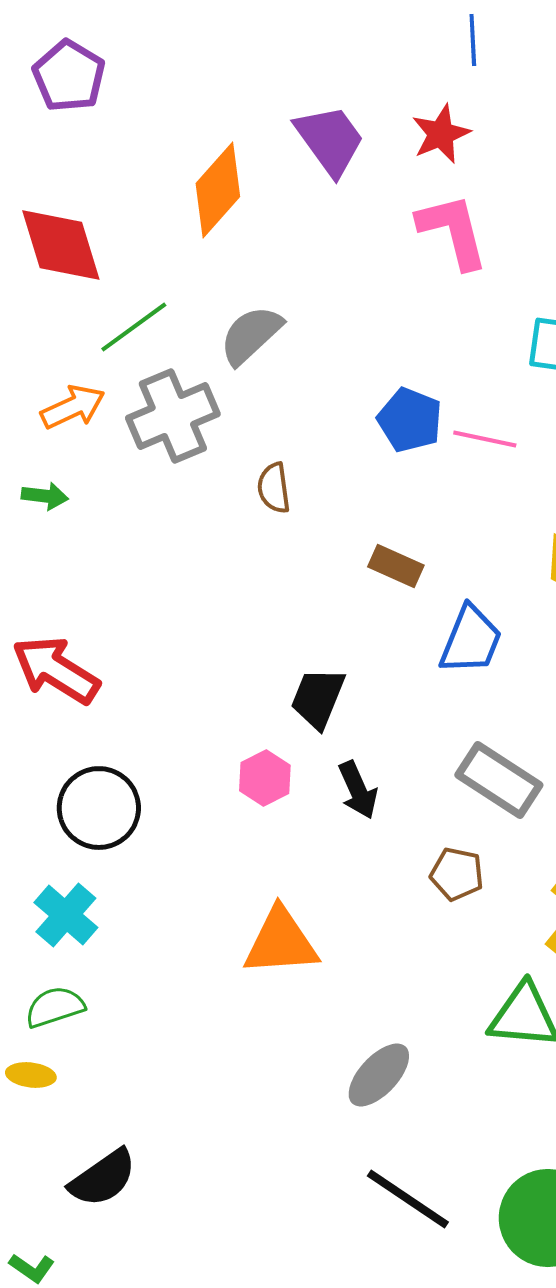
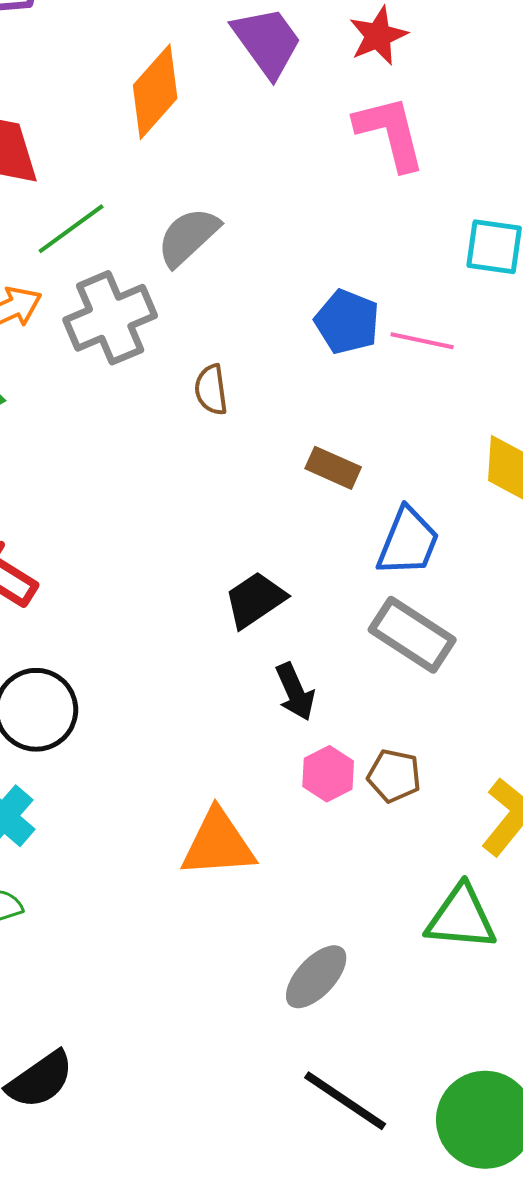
black trapezoid: (318, 698) -> (255, 600), turned 34
pink hexagon: (265, 778) -> (328, 774), moved
gray rectangle: (499, 780) -> (412, 635), moved

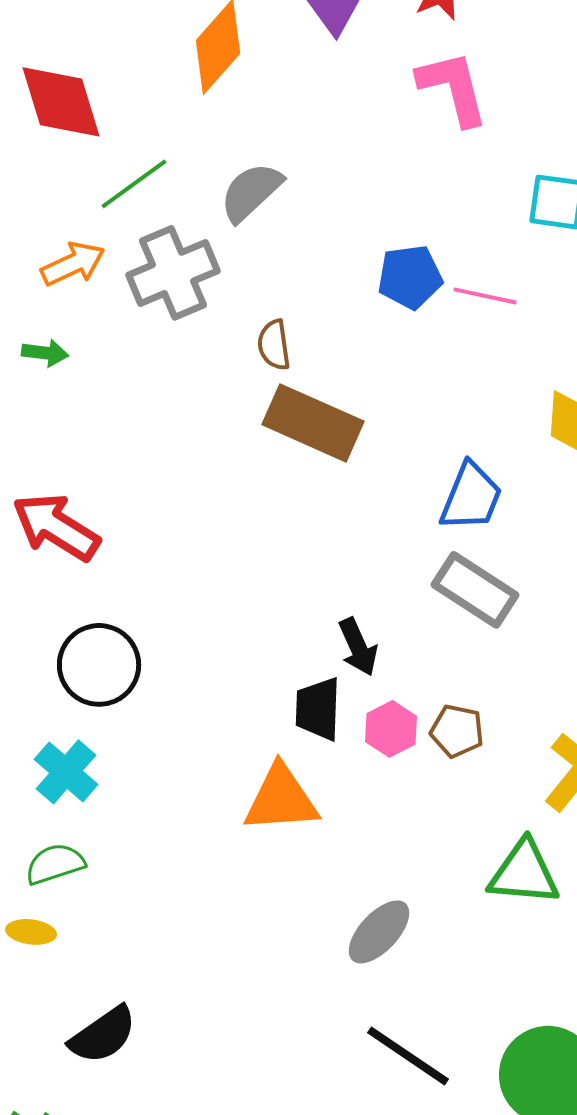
blue pentagon: (347, 322) -> (410, 277), turned -30
brown rectangle: (333, 468) -> (313, 423), moved, size x1.8
black trapezoid: (255, 600) -> (318, 709), moved, turned -54

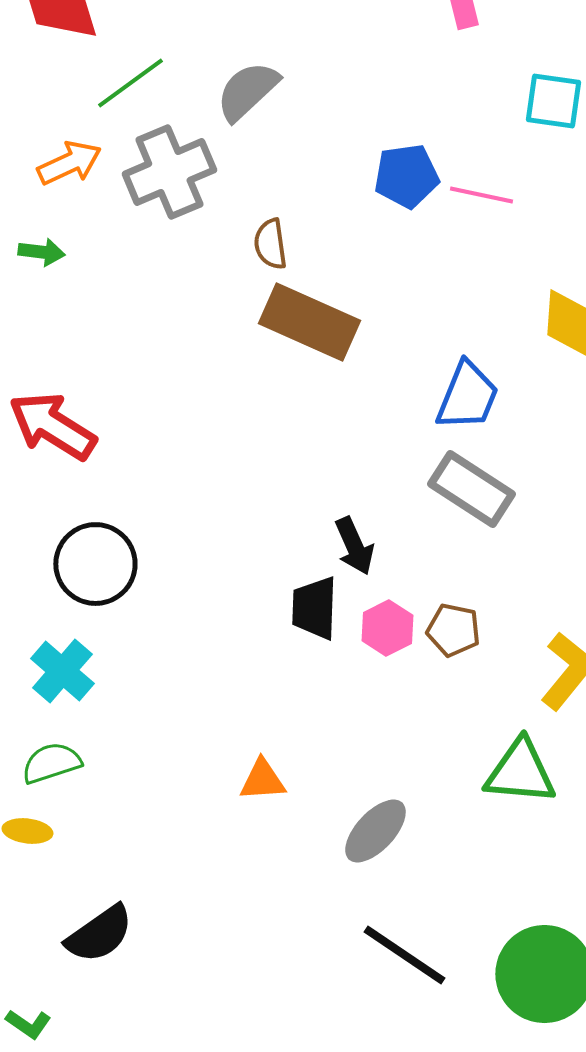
orange triangle: (281, 799) -> (262, 780), moved, size x0.6

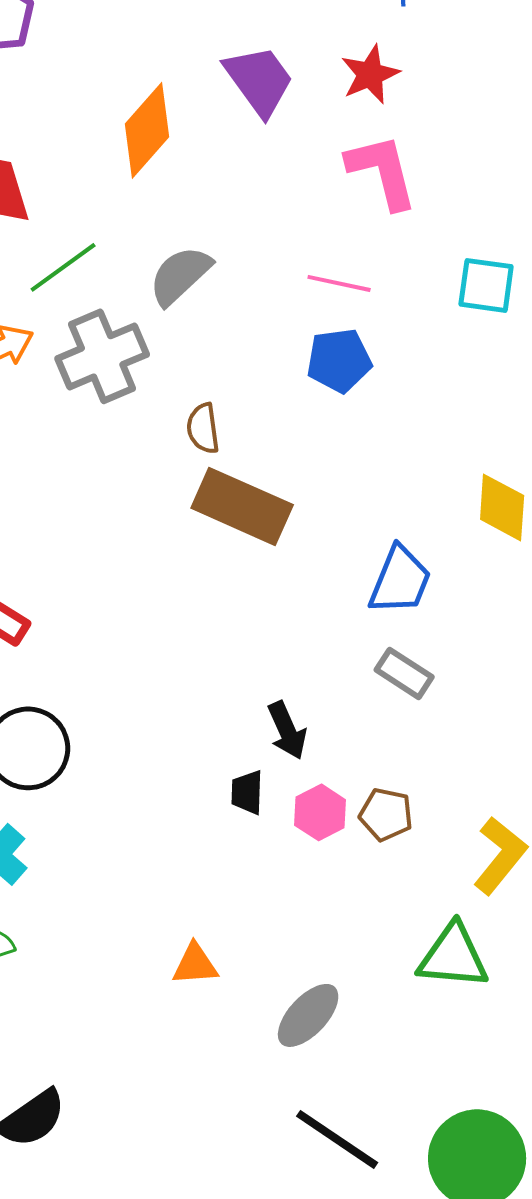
pink line: (481, 195) -> (339, 283), moved
gray rectangle: (471, 489) -> (404, 673), size x0.7
black trapezoid: (314, 608) -> (247, 792), size x0.7

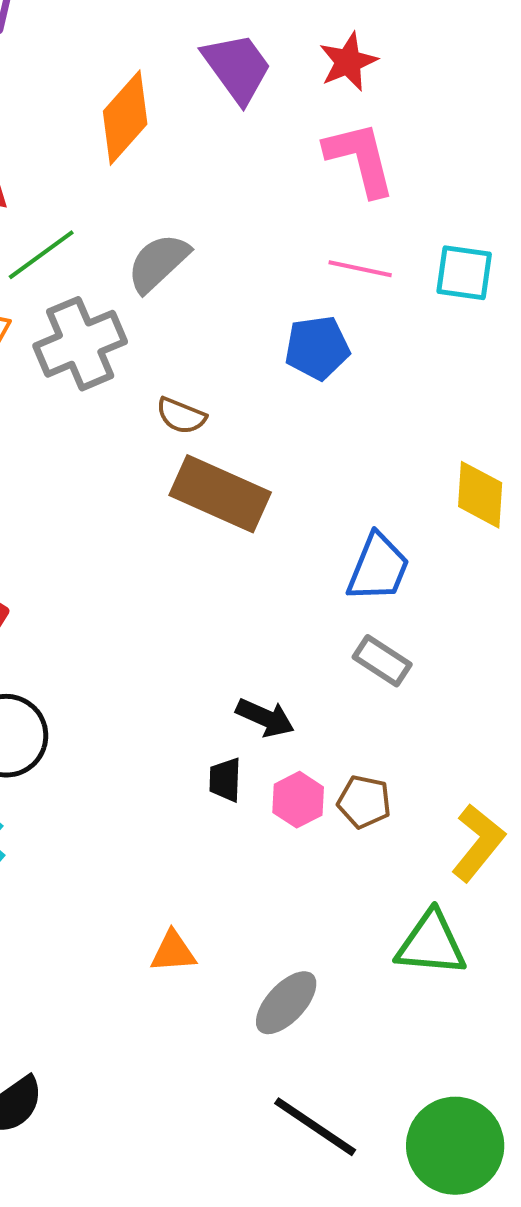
pink line: (339, 283) -> (360, 269), moved
brown semicircle: (203, 428) -> (181, 416), turned -60
black arrow: (287, 730) -> (265, 718), turned -42

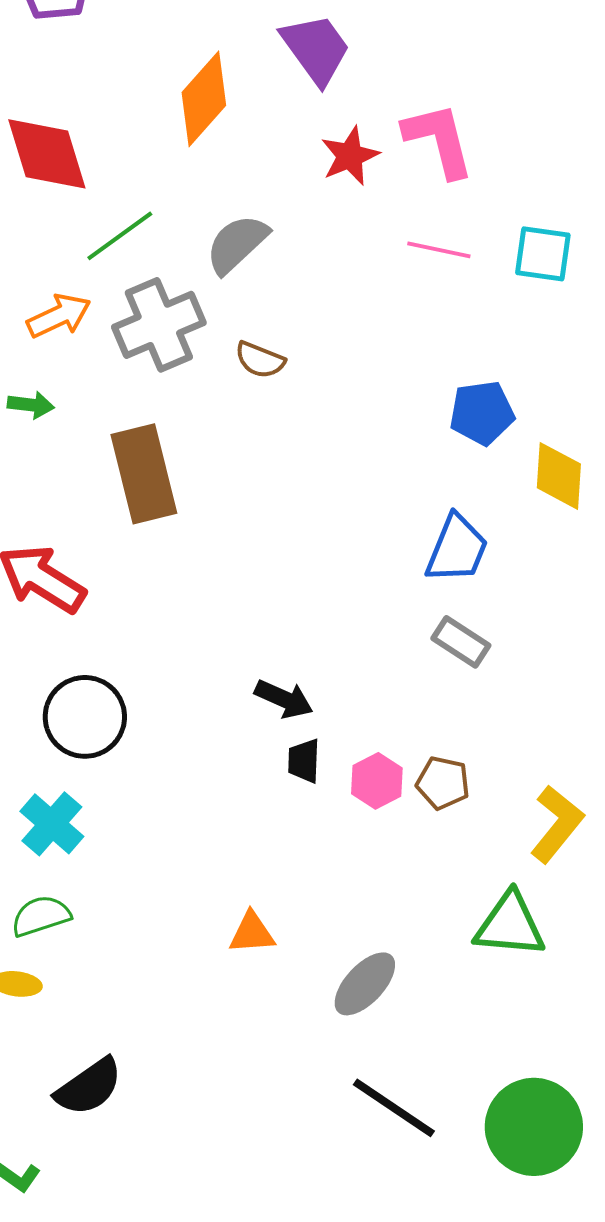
red star: (348, 62) -> (350, 156), moved
blue pentagon: (317, 348) -> (482, 413), moved
brown semicircle: (181, 416) -> (260, 360), moved
brown rectangle: (220, 494) -> (144, 474), moved, turned 52
black arrow: (265, 718) -> (284, 699), moved

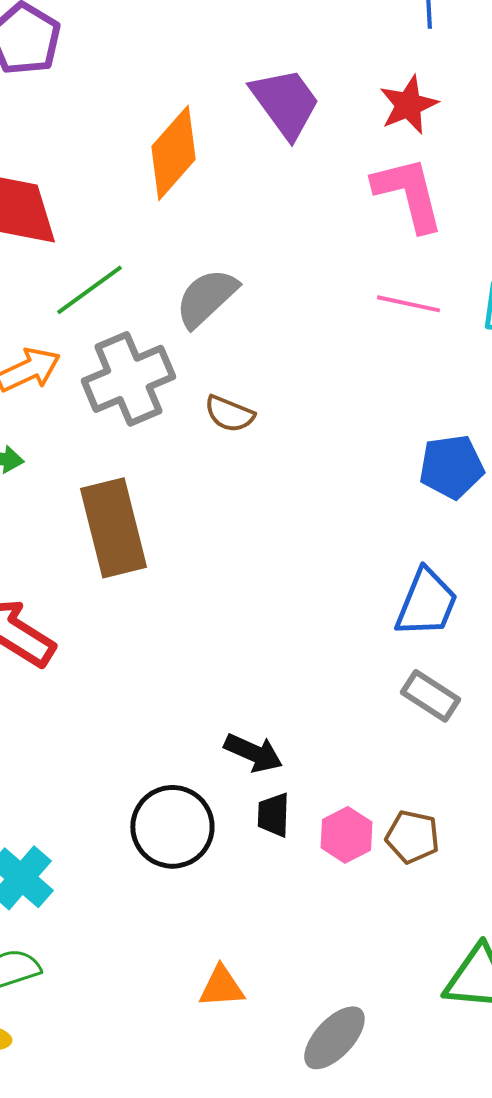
red star: (350, 156) -> (408, 105), moved
black circle: (85, 717) -> (172, 827), moved

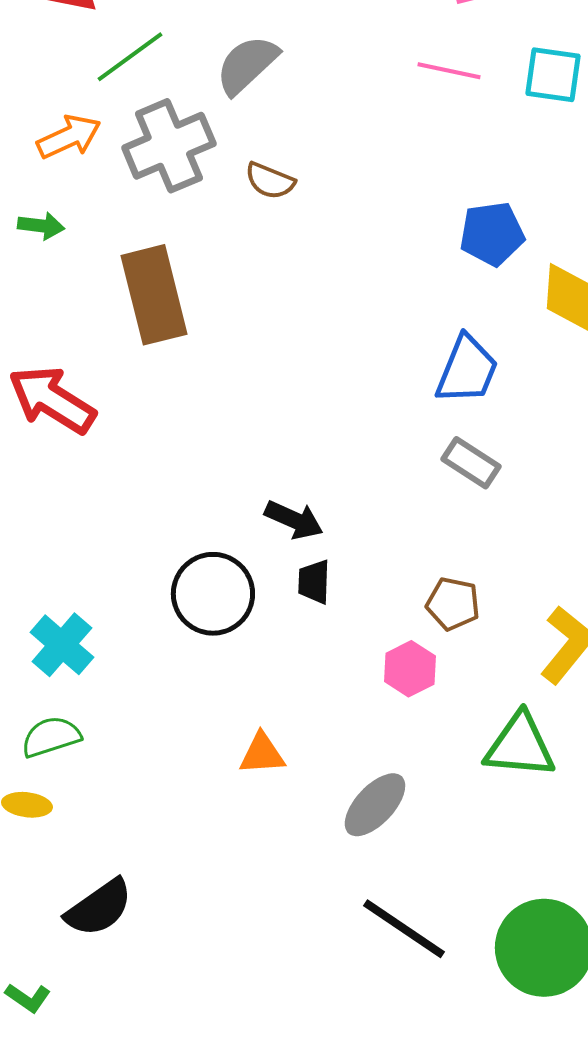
pink hexagon: (346, 835) -> (410, 669), moved

